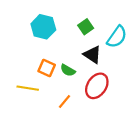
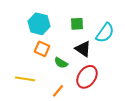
green square: (86, 27) -> (77, 24), turned 32
orange square: (47, 68) -> (42, 49), moved

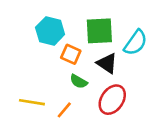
green square: (77, 24) -> (99, 31), size x1.6
orange square: (42, 49) -> (71, 54), moved
orange line: (58, 91) -> (64, 110), moved

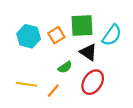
cyan hexagon: (50, 31) -> (29, 36), moved
orange square: (71, 54) -> (56, 35), moved, turned 35
green semicircle: (79, 81) -> (65, 67), turned -64

